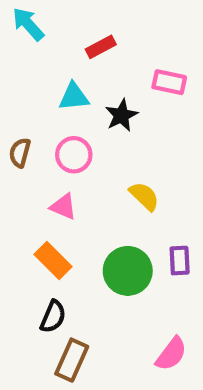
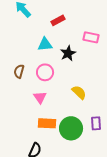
pink triangle: (63, 207) -> (40, 97), turned 32
orange rectangle: (53, 261) -> (47, 123), moved, turned -42

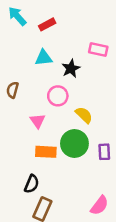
red rectangle: (58, 20) -> (47, 24), moved
pink circle: (45, 72) -> (58, 96), moved
green circle: (71, 128) -> (74, 144), moved

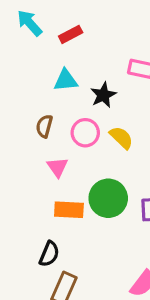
brown semicircle: (13, 90) -> (44, 126), moved
yellow semicircle: (84, 115) -> (121, 138), moved

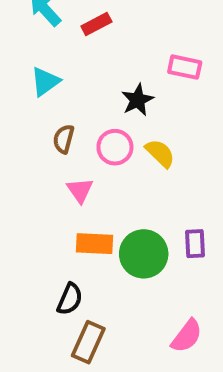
cyan triangle: (66, 80) -> (45, 81), moved, turned -30
green circle: (108, 198) -> (144, 254), moved

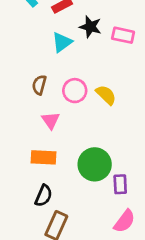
cyan triangle: (45, 81) -> (62, 42), moved
black star: (138, 100) -> (90, 27), moved, turned -30
orange rectangle: (94, 244) -> (44, 157), moved
purple rectangle: (195, 244) -> (120, 184), moved

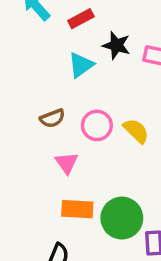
brown semicircle: (39, 85) -> (52, 118), turned -126
orange rectangle: (44, 157) -> (77, 209), moved

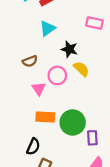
black star: (116, 45) -> (69, 49), moved
pink circle: (97, 125) -> (57, 75), moved

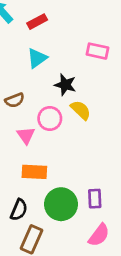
green circle: (73, 122) -> (61, 204), moved

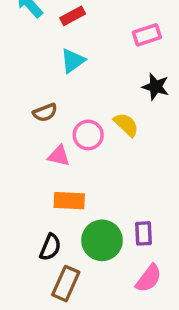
pink rectangle: (98, 51) -> (147, 35), moved, turned -30
black star: (65, 85) -> (156, 87), moved
pink triangle: (26, 135) -> (59, 156), turned -42

